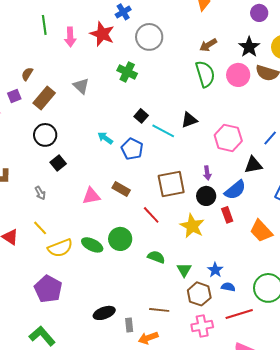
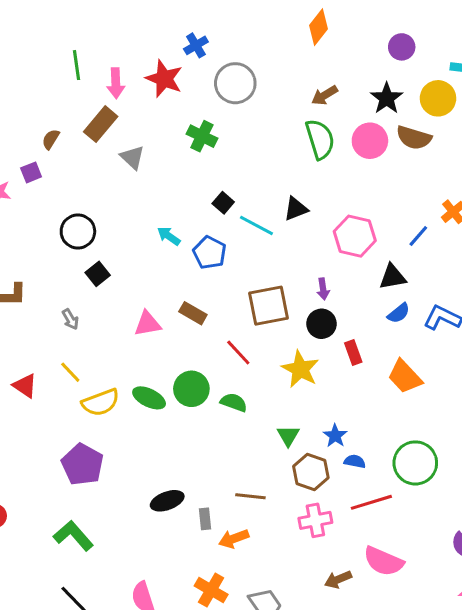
brown rectangle: (44, 98) -> (101, 124), moved
blue semicircle: (235, 190) -> (399, 313), moved, size x0.7
green semicircle: (156, 257) -> (234, 402), moved

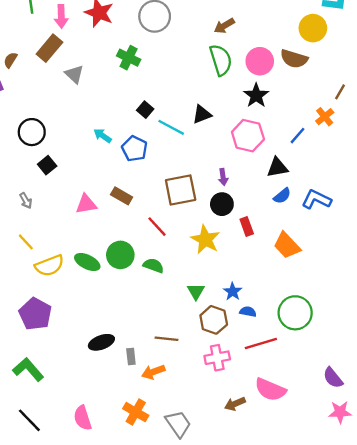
black star: (387, 98) -> (256, 95), moved

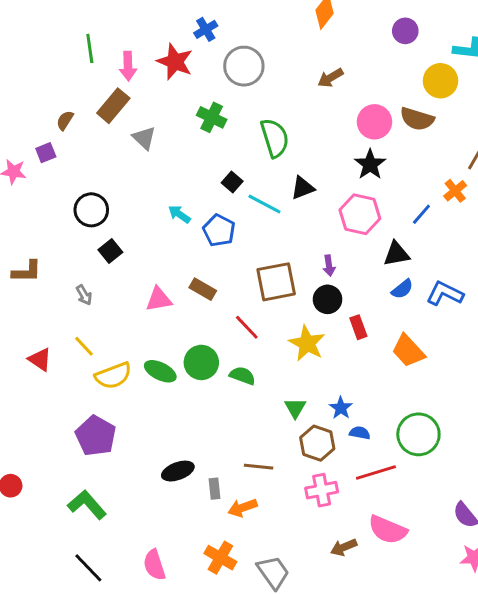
green semicircle: (221, 60) -> (275, 138), moved

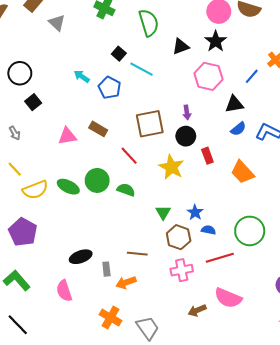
black triangle: (303, 188) -> (181, 46), moved
pink semicircle: (154, 565) -> (64, 291), moved

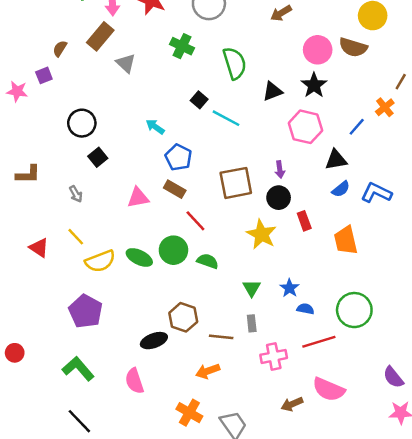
blue pentagon: (109, 88) -> (178, 157), moved
red line: (129, 156) -> (195, 221), moved
orange trapezoid: (242, 172) -> (346, 240), turned 30
brown hexagon: (179, 237) -> (183, 317), moved
gray rectangle: (106, 269) -> (252, 323), moved

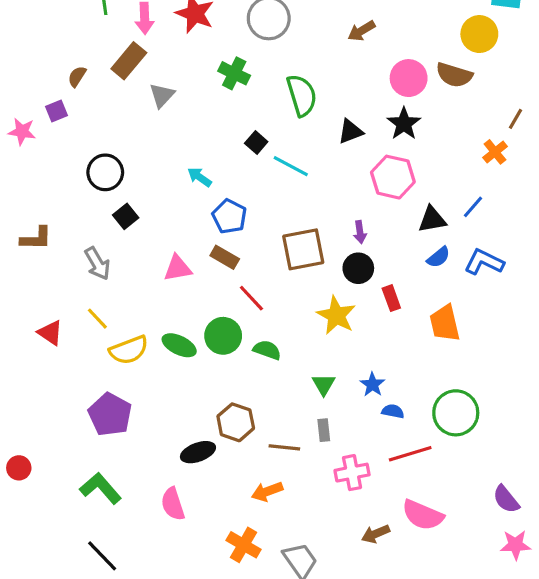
gray triangle: (126, 63) -> (162, 95), turned 30
blue line: (357, 127) -> (473, 207), moved
gray arrow: (76, 194) -> (97, 264), size x1.5

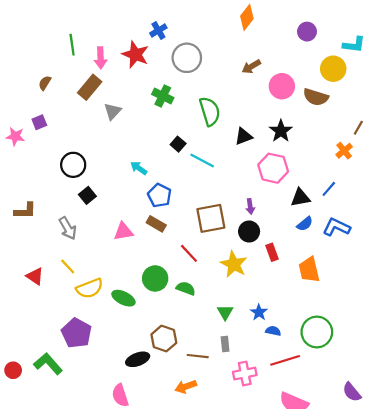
brown semicircle: (77, 76) -> (45, 83), moved
pink circle: (409, 78) -> (282, 86), moved
red line: (251, 298) -> (189, 253), moved
green ellipse: (179, 345) -> (123, 298), moved
green L-shape: (101, 488) -> (48, 364), moved

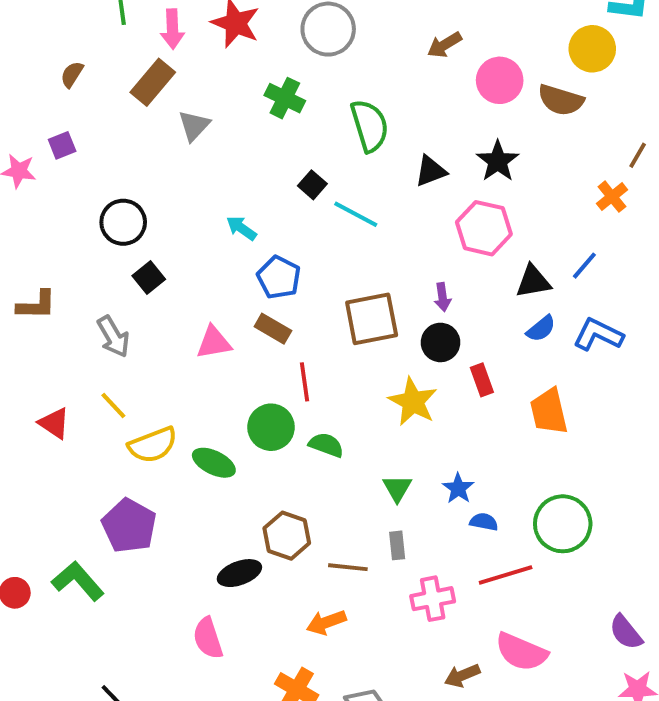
red line: (189, 253) -> (305, 382), moved, turned 35

